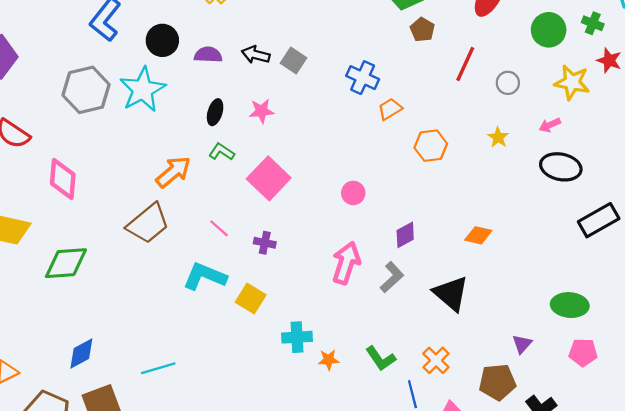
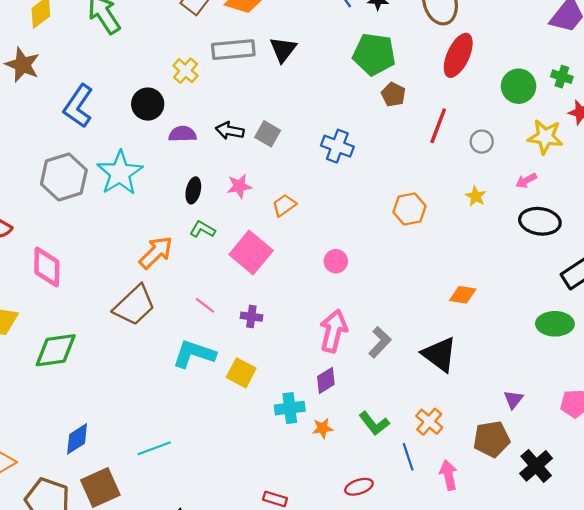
black circle: (162, 40) -> (148, 104), moved
orange trapezoid: (390, 109) -> (284, 205), moved
purple diamond: (405, 235) -> (326, 380), moved
green ellipse: (570, 305) -> (555, 324), moved

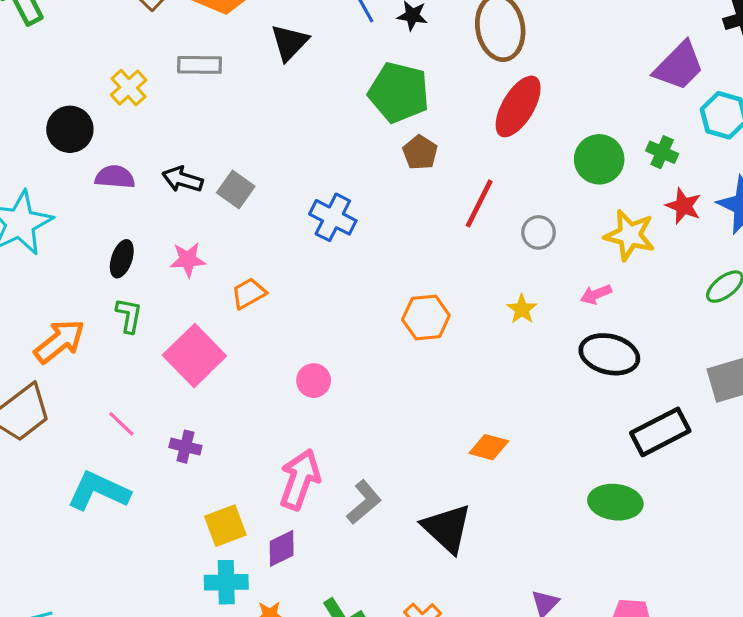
black triangle: (283, 49) -> (289, 42), moved
gray rectangle: (233, 50) -> (200, 65), size x0.7
green L-shape: (202, 229) -> (129, 315), turned 65
yellow square: (241, 373) -> (225, 526), moved, turned 36

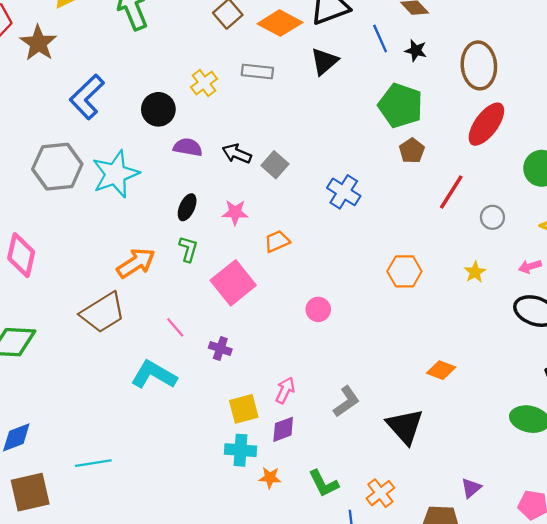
pink arrow: (300, 479) -> (285, 390), moved, size x0.6

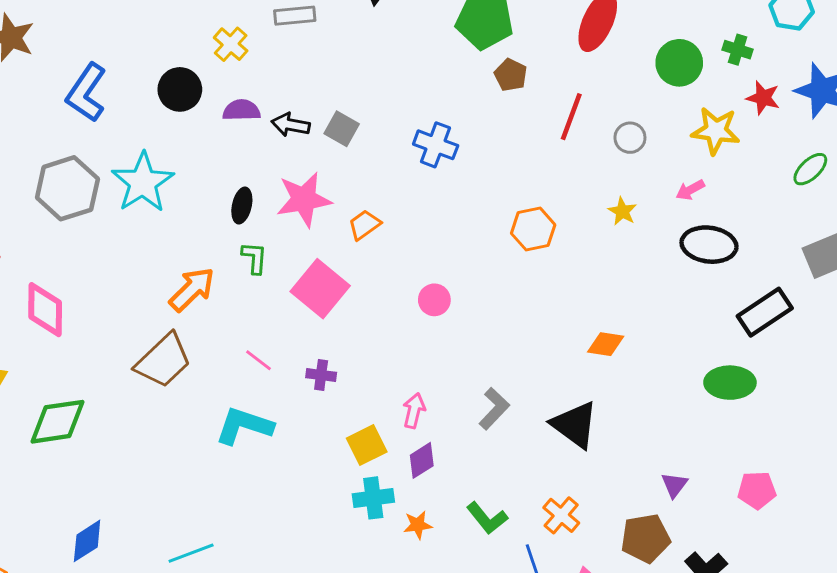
purple semicircle: (188, 147) -> (241, 110), moved
pink star: (235, 212) -> (304, 199), size x1.6

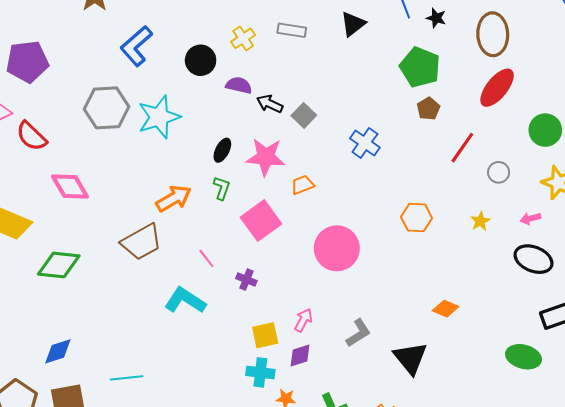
pink circle: (434, 300) -> (337, 248), size x2.0
pink diamond: (45, 310) -> (70, 186), turned -45

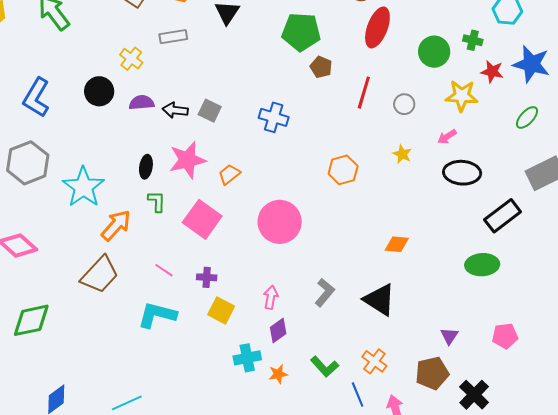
cyan star: (159, 117) -> (83, 187), moved
yellow square: (265, 335) -> (221, 310), moved, turned -32

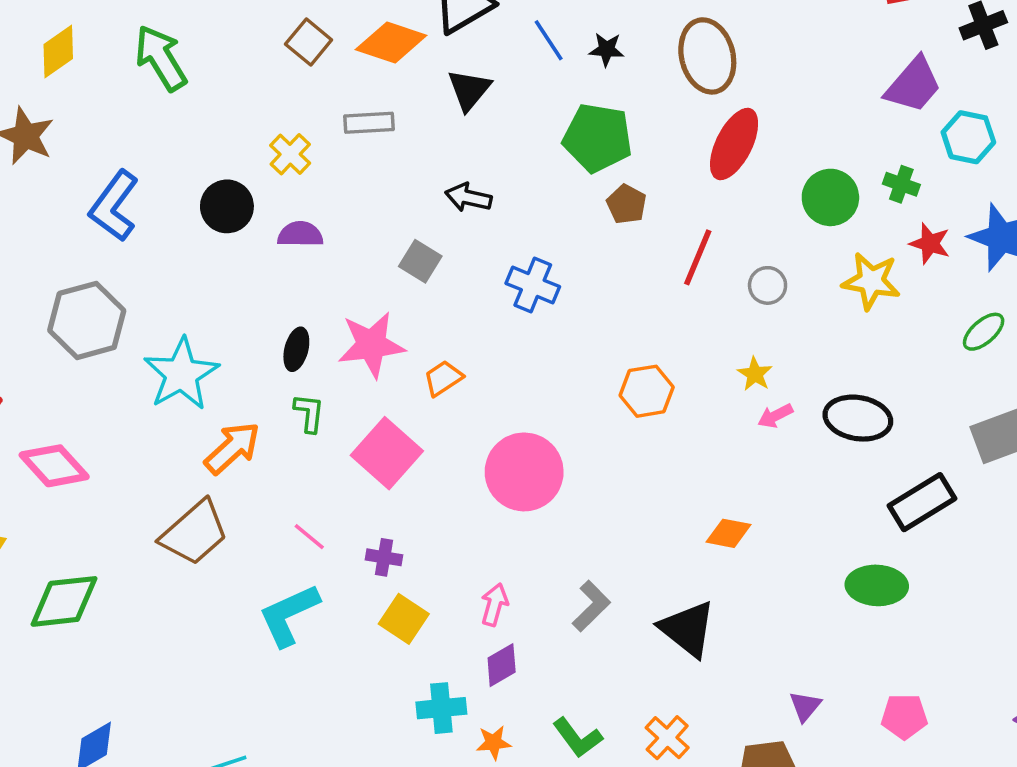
black arrow: (175, 110) -> (468, 197), moved
pink arrow: (447, 137) -> (775, 416), moved
cyan L-shape: (157, 315) -> (289, 615), turned -45

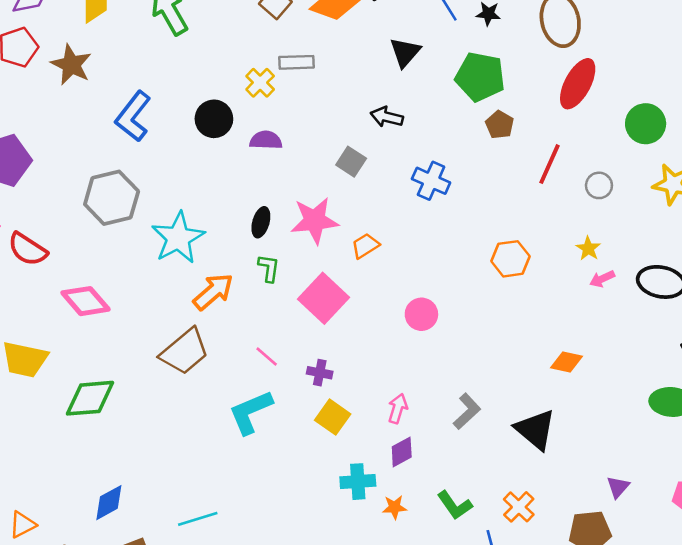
black triangle: (469, 90) -> (405, 52), moved
gray rectangle: (369, 123) -> (297, 62), moved
pink circle: (524, 472) -> (421, 314), size x0.6

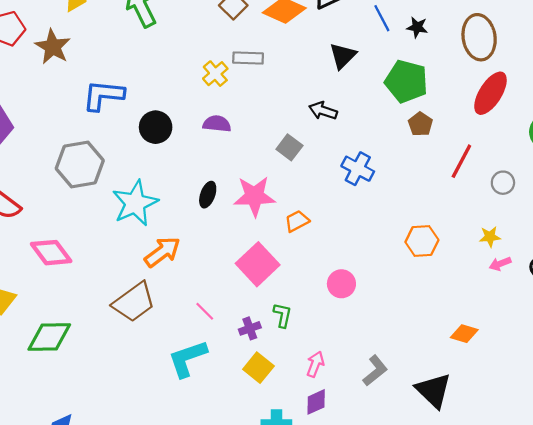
blue L-shape: (133, 116) -> (103, 95), turned 54
black circle: (214, 119) -> (156, 127), moved
yellow star: (588, 249) -> (490, 237), turned 30
green L-shape: (269, 268) -> (283, 315), moved
purple cross: (320, 373) -> (250, 328), turned -35

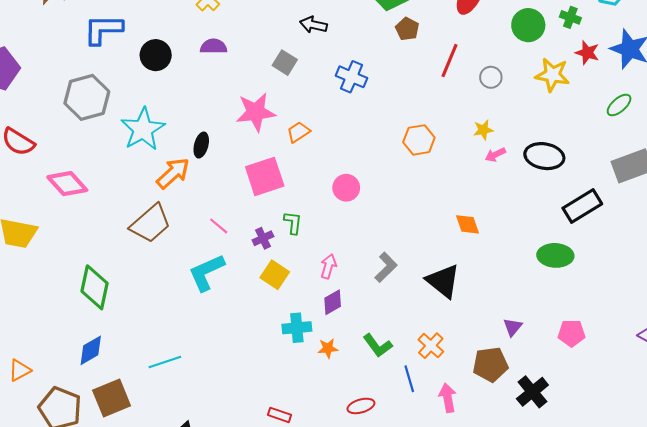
black ellipse: (208, 195) -> (201, 145), moved
pink square: (258, 264) -> (265, 176), turned 30
orange diamond: (464, 334) -> (467, 224), turned 60
green diamond: (49, 337) -> (95, 287), moved, turned -72

